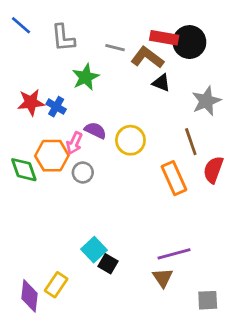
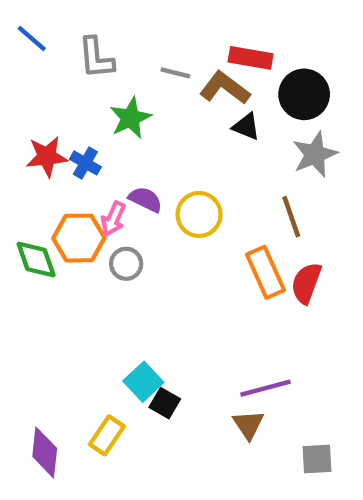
black circle: (189, 42) -> (304, 94), moved
red semicircle: (213, 170) -> (306, 283), moved
yellow rectangle: (56, 285) -> (107, 435), moved

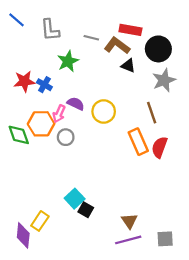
purple line: (266, 388) -> (128, 240), moved
yellow rectangle: (107, 435) -> (40, 221), moved

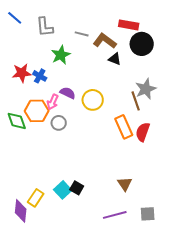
red rectangle: (130, 30) -> (129, 25), moved
gray star: (164, 80) -> (146, 89), moved
cyan square: (75, 199) -> (63, 190), moved
brown triangle: (129, 221) -> (125, 184), moved

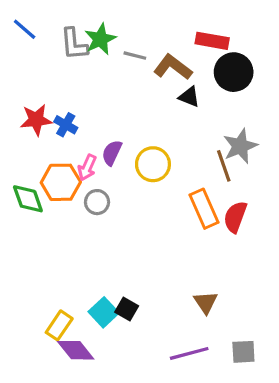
green star: (61, 55) -> (100, 39), moved
purple semicircle: (68, 93) -> (112, 153), turned -91
purple diamond: (21, 211) -> (76, 350), moved, turned -45

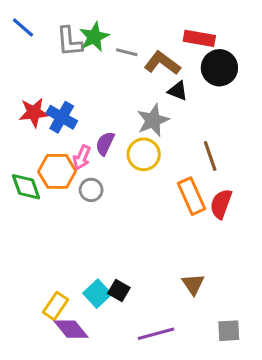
blue cross: (66, 125) -> (62, 117), size x1.4
gray star: (240, 146) -> (153, 120), moved
purple line: (189, 353) -> (156, 334), moved

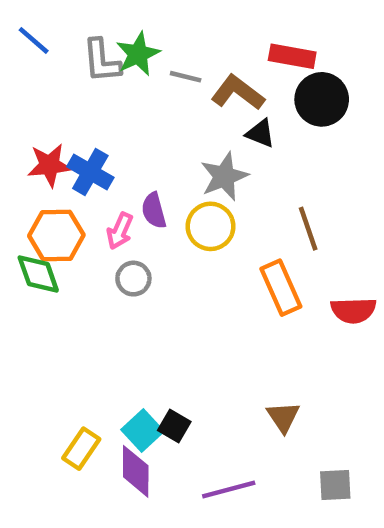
purple semicircle: (105, 144) -> (154, 211), turned -40
orange hexagon: (57, 171) -> (56, 235), moved
red semicircle: (221, 204) -> (353, 310), moved, turned -112
purple diamond: (71, 329) -> (136, 471), moved, turned 39

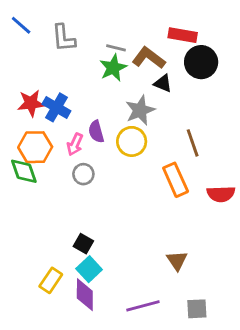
green star: (138, 54) -> (113, 68), moved
black square: (174, 426) -> (83, 244), moved
gray square: (335, 485) -> (197, 309), moved

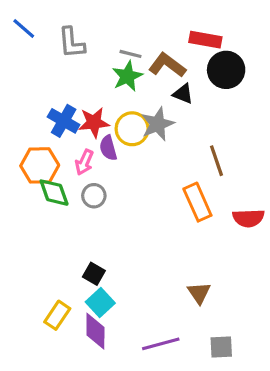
red star: (31, 103) -> (94, 122), moved
yellow circle: (132, 141) -> (132, 129), moved
green diamond: (24, 171) -> (54, 193), moved

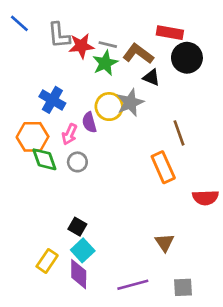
red star: (94, 122) -> (81, 46), moved
red semicircle: (248, 218) -> (205, 198), moved

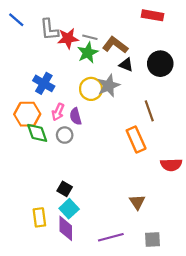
red rectangle: (170, 33) -> (153, 15), moved
black circle: (187, 58) -> (160, 64), moved
purple semicircle: (89, 122) -> (76, 116), moved
yellow rectangle: (47, 261) -> (39, 217), turned -42

